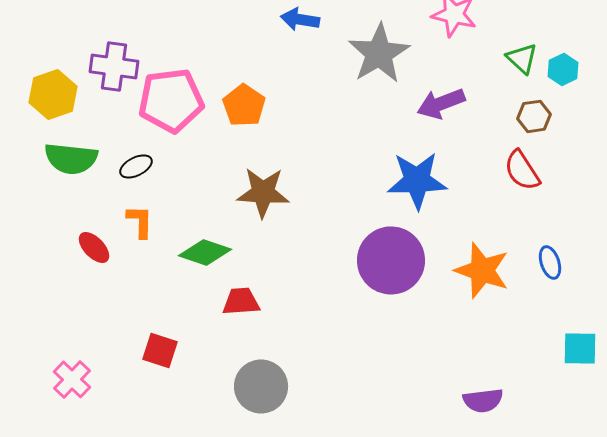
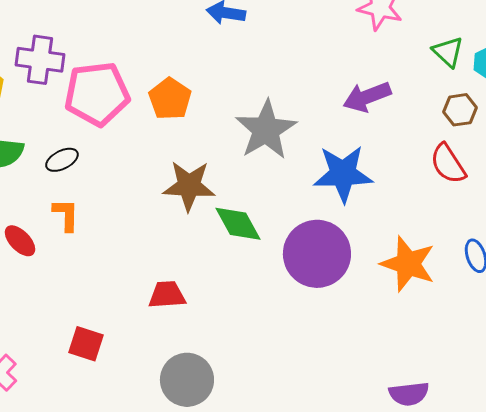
gray star: (379, 53) -> (266, 130), moved
green diamond: (205, 252) -> (238, 224), moved, turned 42

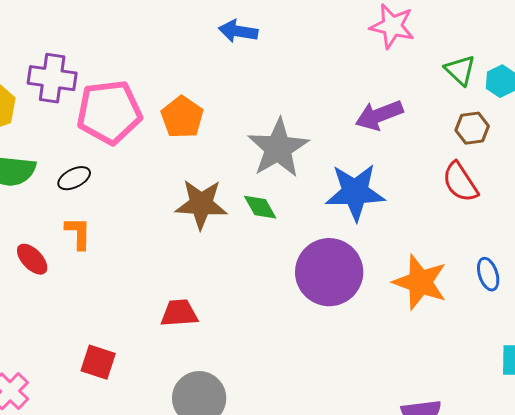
green diamond: (238, 224) -> (260, 207), moved, size x0.7

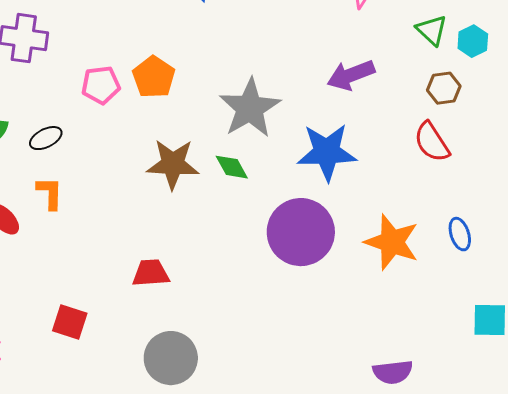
pink pentagon: (109, 112) -> (101, 85), moved, size x0.6

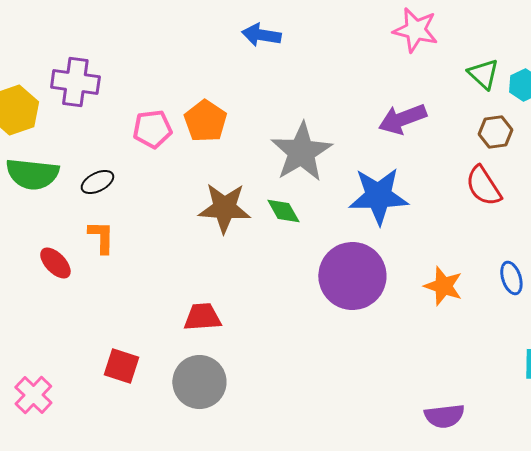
orange star: (392, 242) -> (443, 286), size x0.7
gray circle: (171, 358) -> (199, 382), moved

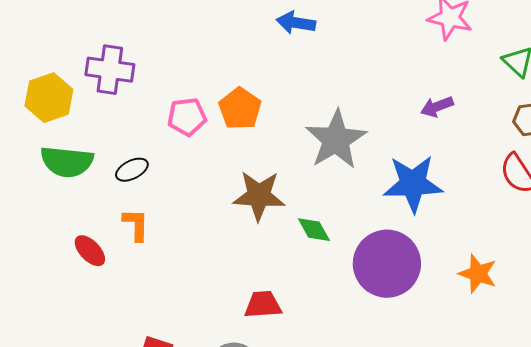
purple arrow: (402, 119) -> (437, 107), size x0.7
green diamond: (283, 211) -> (314, 230), moved
red trapezoid: (202, 317) -> (263, 305), moved

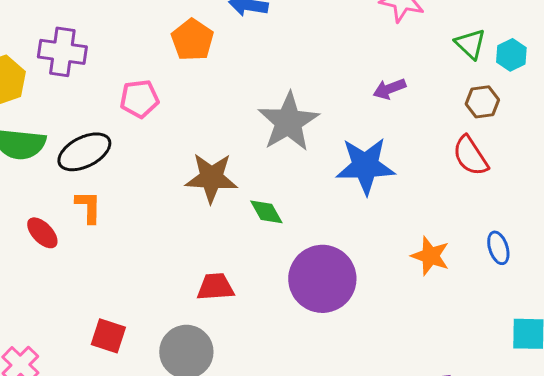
orange pentagon: (240, 109) -> (192, 40), moved
black ellipse: (132, 170) -> (84, 152), size x1.6
purple circle: (387, 264) -> (322, 279), moved

